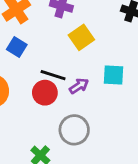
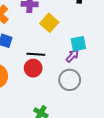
purple arrow: (79, 86) -> (72, 56), moved
gray circle: (74, 130) -> (70, 80), moved

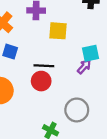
yellow square: (49, 23) -> (58, 31), turned -36
gray circle: (70, 80) -> (77, 110), moved

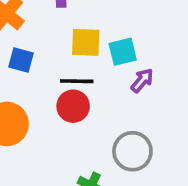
yellow square: (58, 31) -> (86, 42), moved
cyan square: (91, 53) -> (123, 52), moved

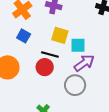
purple arrow: (142, 80) -> (84, 63), size x1.5
gray circle: (132, 151) -> (75, 85), moved

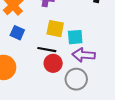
purple arrow: (84, 63) -> (84, 55), turned -135
red circle: (45, 67) -> (53, 63), moved

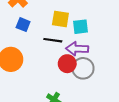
purple arrow: (84, 55) -> (77, 49), moved
red circle: (53, 63) -> (67, 64), moved

